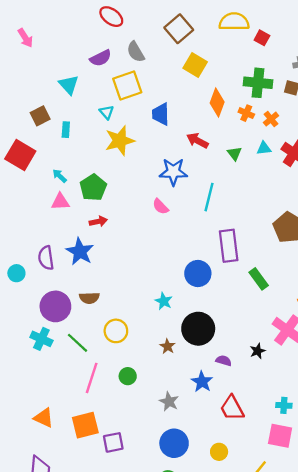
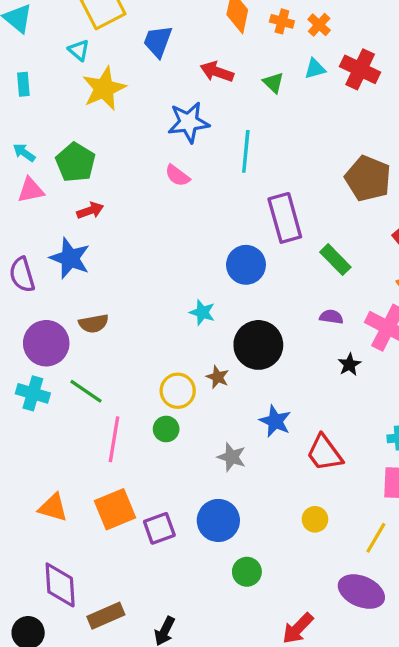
blue trapezoid: (161, 114) -> (158, 41), turned 30
yellow circle: (116, 331) -> (178, 391), moved
purple semicircle: (224, 361) -> (331, 317), moved
blue circle: (174, 443) -> (218, 520), moved

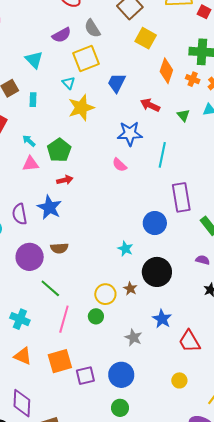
cyan cross: (33, 393) -> (20, 319), moved
green circle: (247, 572) -> (120, 408), moved

